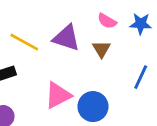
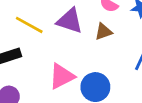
brown triangle: (101, 49) -> (103, 32), turned 42

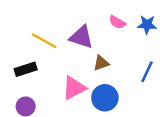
brown triangle: (103, 32) -> (101, 63), moved

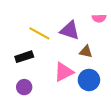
pink semicircle: (117, 22) -> (99, 18), turned -32
brown triangle: (101, 63) -> (86, 52), turned 32

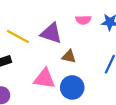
pink triangle: (64, 72) -> (45, 79), turned 35

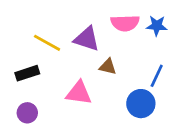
pink semicircle: (83, 20) -> (125, 23), size x1.5
blue circle: (72, 87) -> (141, 104), moved

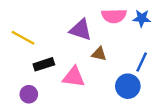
yellow line: (47, 43) -> (23, 38), moved
black rectangle: (27, 73) -> (44, 64), moved

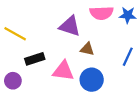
blue circle: (128, 86) -> (92, 80), moved
purple circle: (29, 94) -> (13, 81), moved

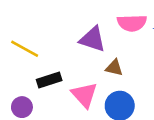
pink triangle: (63, 71) -> (84, 95), turned 40

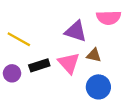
pink triangle: (84, 95) -> (69, 63), moved
purple circle: (22, 107) -> (12, 73), moved

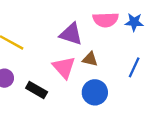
black rectangle: (39, 65) -> (37, 90), moved, turned 48

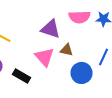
blue circle: (95, 92) -> (82, 73), moved

